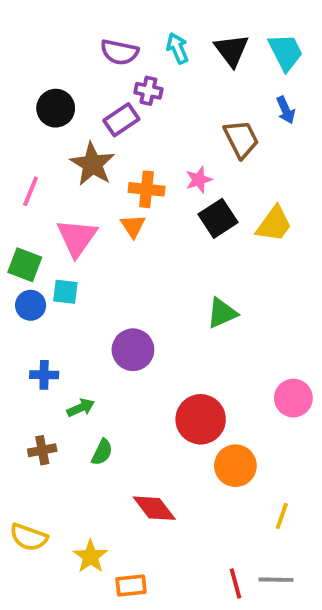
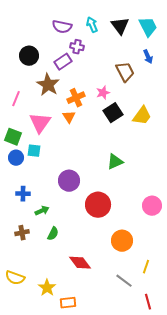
orange cross: (147, 189) -> (76, 98), turned -30
red circle: (201, 419) -> (98, 205), moved
gray line: (276, 580) -> (124, 281), moved, turned 36
red line: (235, 584) -> (148, 302), moved

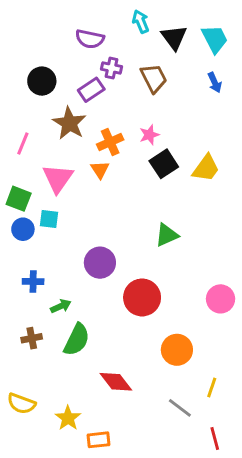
cyan arrow: (92, 25) -> (141, 21), moved
brown trapezoid: (125, 72) -> (154, 78), moved
green semicircle: (53, 234) -> (77, 340), size x1.6

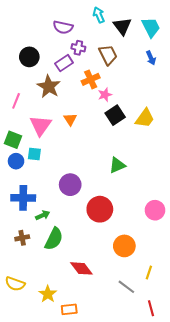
orange cross: (110, 142) -> (91, 79), moved
blue cross: (33, 282) -> (23, 198), size x1.6

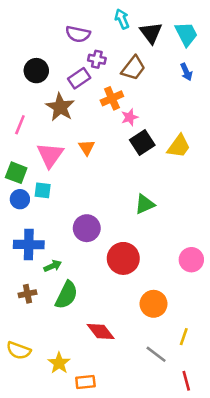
brown trapezoid: (108, 55) -> (133, 68), turned 65

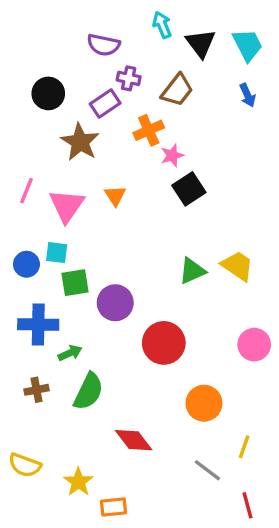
pink line: (20, 125) -> (26, 191), moved
yellow trapezoid: (179, 146) -> (237, 266), moved, turned -92
green square: (16, 173) -> (75, 283), moved, turned -30

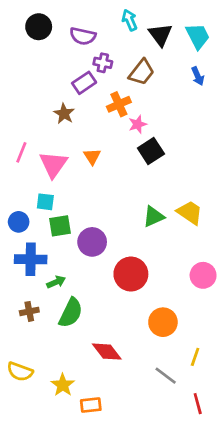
black circle: (48, 93) -> (39, 27), moved
brown star: (80, 142) -> (64, 114), size x0.7
blue circle: (26, 264) -> (19, 222), moved

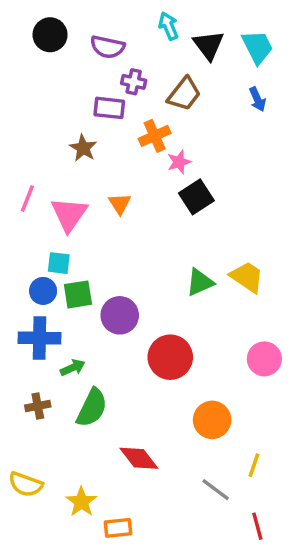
purple rectangle: (84, 83) -> (109, 108), turned 40
blue circle: (19, 222) -> (43, 291), moved

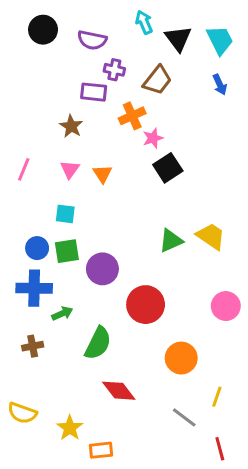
pink triangle: (69, 214) -> (70, 169), moved, size x0.6
cyan square: (59, 263) -> (65, 214), moved
green semicircle: (92, 408) -> (98, 343), moved

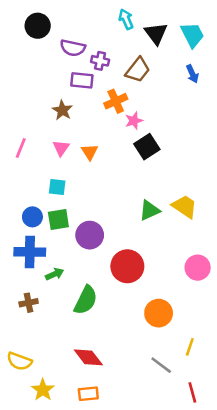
purple semicircle: (92, 40) -> (73, 48), moved
red diamond: (119, 391) -> (88, 357), moved
yellow star: (70, 428) -> (43, 390), moved

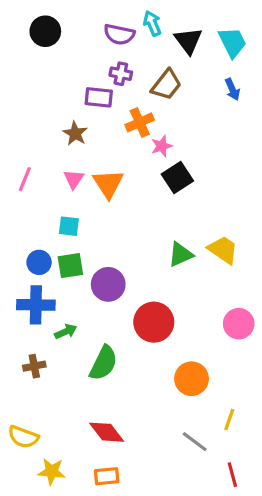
purple semicircle: (73, 48) -> (119, 34), moved
orange triangle: (90, 152) -> (108, 184), size x1.5
yellow star: (43, 390) -> (52, 471), turned -30

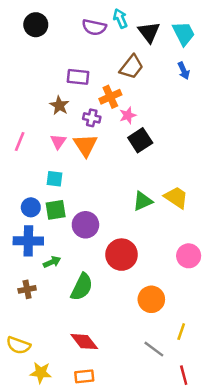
purple cross: (121, 74) -> (92, 118), moved

